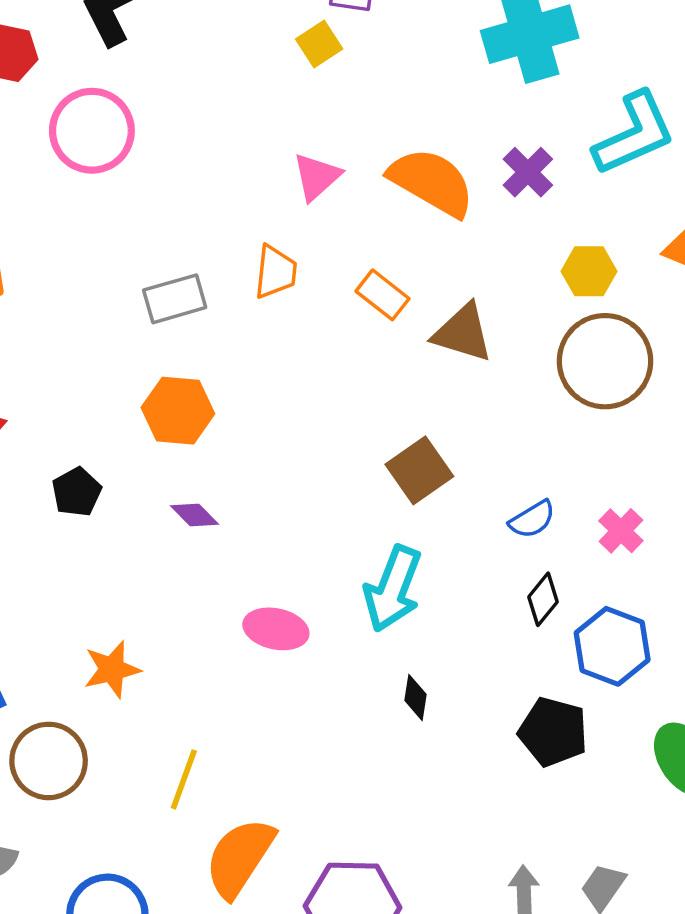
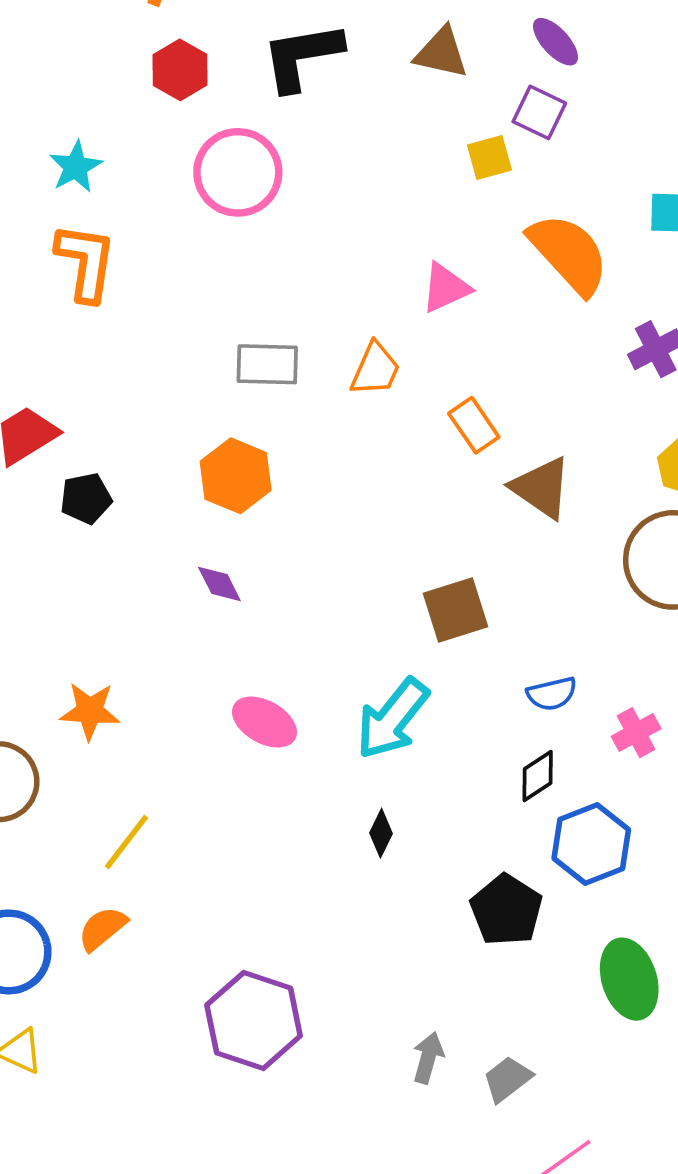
orange semicircle: (432, 182) -> (569, 254), moved
black pentagon: (77, 492) -> (86, 498), moved
orange semicircle: (240, 858) -> (102, 928), moved, size x0.6

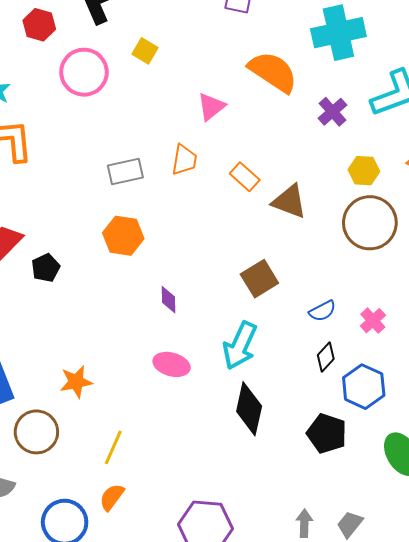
yellow square: (489, 157) -> (145, 51), moved, turned -30
purple diamond: (219, 584) -> (169, 300), moved, turned 40
black diamond: (381, 833) -> (249, 409), size x2.0

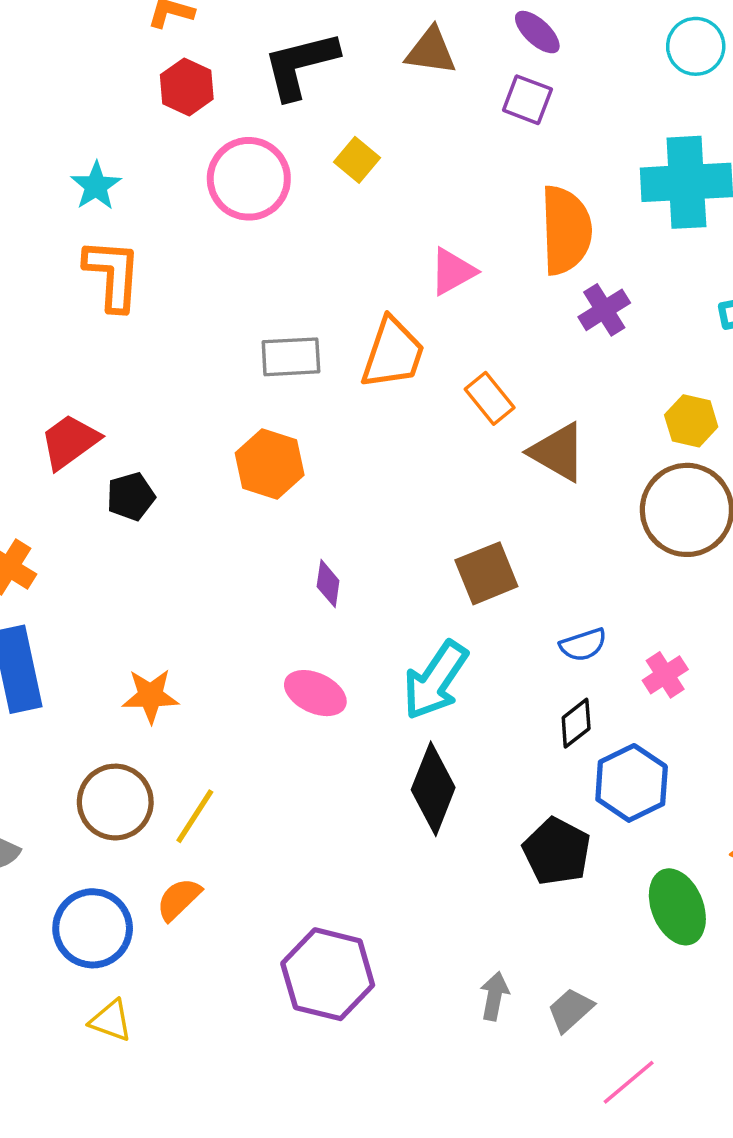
orange semicircle: (273, 72) -> (566, 230), turned 45
purple cross: (333, 112) -> (604, 310), moved
orange trapezoid: (184, 160) -> (393, 353), size x1.4
brown circle: (36, 432) -> (115, 802), moved

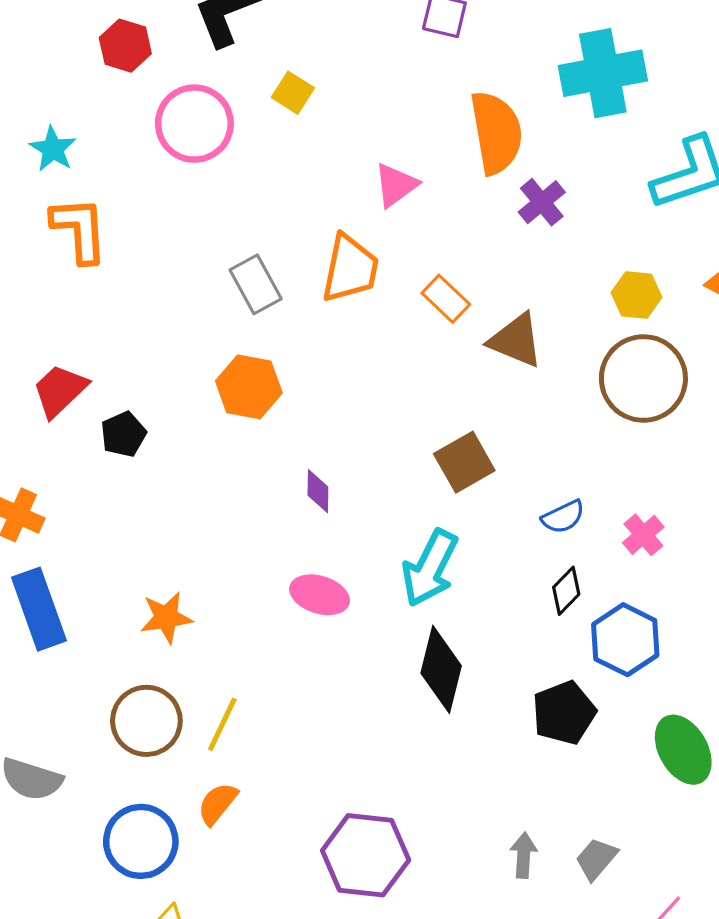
gray rectangle: (291, 357) -> (256, 284), turned 72
black pentagon: (557, 851) -> (564, 713), turned 30

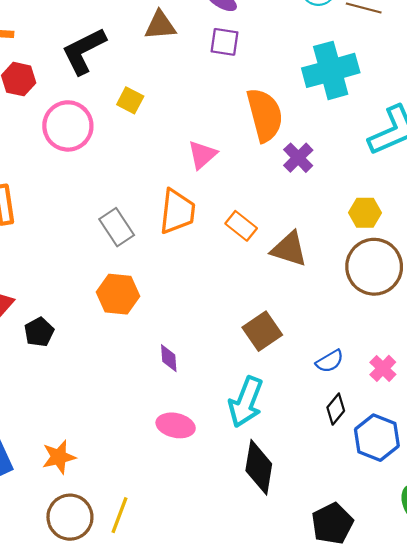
orange star: (166, 618) -> (59, 457), moved
black pentagon: (564, 713) -> (332, 523), moved

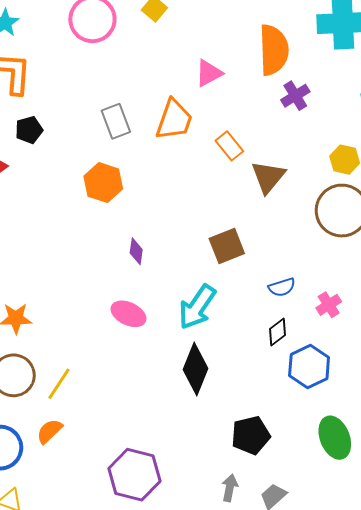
brown triangle: (289, 249) -> (268, 177), turned 39
black pentagon: (39, 332) -> (29, 130), moved

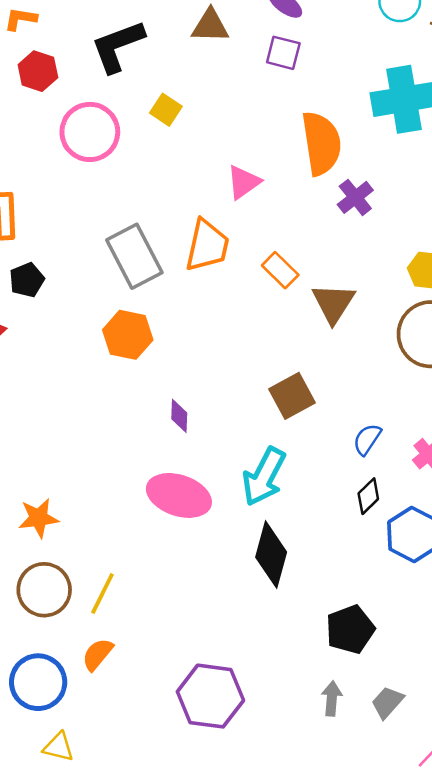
gray rectangle: (116, 121) -> (134, 256), size x1.4
blue semicircle: (282, 287) -> (367, 439), turned 148
pink ellipse: (128, 314) -> (179, 495), size x1.4

